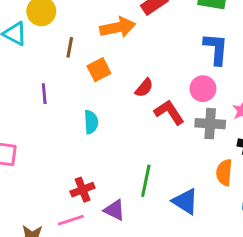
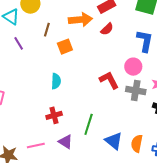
red semicircle: (144, 88) -> (107, 29), moved
purple line: (44, 94) -> (19, 43), moved, turned -32
orange semicircle: (224, 172) -> (137, 143), moved
red cross: (83, 190) -> (54, 115), moved

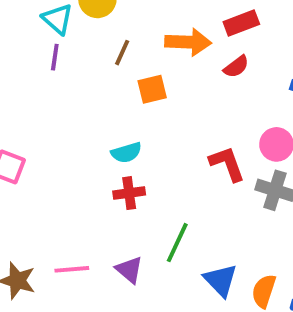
purple line: (19, 43) -> (55, 57), moved, turned 32
cyan semicircle: (56, 81) -> (126, 153), turned 63
red cross: (54, 115) -> (129, 193), moved

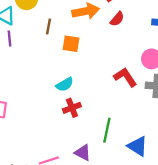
orange square: (152, 89) -> (71, 44), turned 36

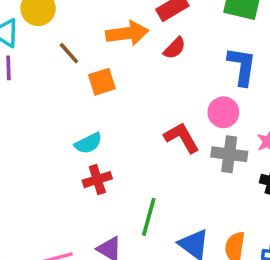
brown line: (48, 26) -> (69, 53), turned -56
orange square: (71, 44) -> (102, 82), turned -30

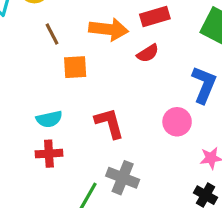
red L-shape: (182, 138) -> (109, 123), moved
gray cross: (229, 154) -> (123, 178), moved

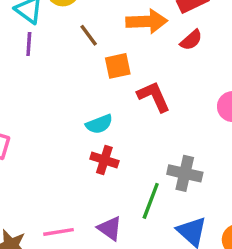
red L-shape: (109, 123) -> (154, 97), moved
red cross: (49, 154) -> (104, 160), turned 30

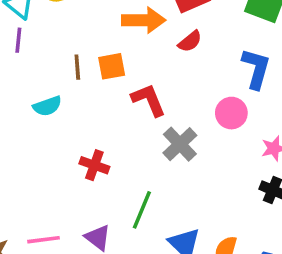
brown line: (89, 35) -> (77, 67), moved, turned 30
cyan semicircle: (99, 124) -> (47, 106), moved
gray cross: (185, 173) -> (180, 144), moved, turned 32

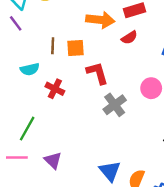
purple line: (18, 40) -> (16, 23), turned -49
red cross: (94, 165) -> (55, 89), moved
green line: (142, 210) -> (27, 129), moved

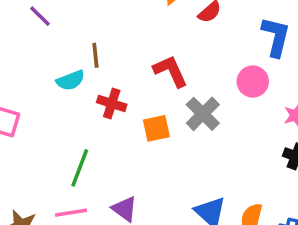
brown line: (53, 46) -> (95, 55), moved
orange square: (75, 48) -> (156, 128), moved

